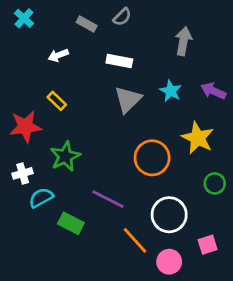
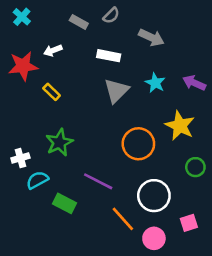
gray arrow: (183, 41) -> (151, 37), moved, turned 105
red star: (25, 126) -> (23, 66), moved

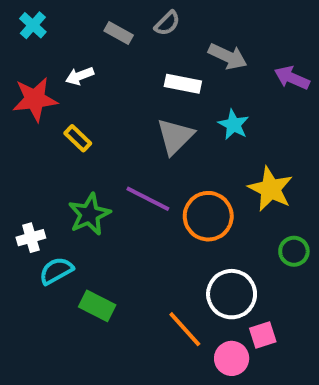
white rectangle: (109, 56) -> (183, 84), moved
purple arrow: (194, 83) -> (292, 78), moved
purple line: (98, 181) -> (148, 199), moved
pink square: (189, 223) -> (263, 335), moved

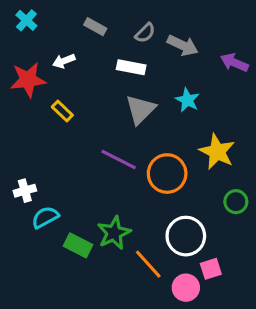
gray semicircle: (167, 23) -> (145, 33), moved
white rectangle: (183, 84) -> (131, 67), moved
green star: (89, 214) -> (114, 233), moved

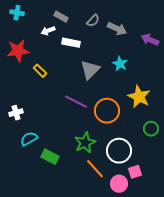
cyan cross: (26, 20) -> (17, 13), turned -32
white arrow: (64, 61) -> (48, 31), moved
white rectangle: (131, 67) -> (71, 43), moved
white cross: (25, 191) -> (16, 113), moved
green star: (114, 233) -> (85, 143), moved

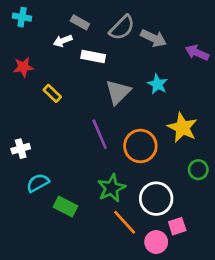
gray semicircle: (93, 21) -> (122, 28), size x1.5
red star: (18, 51) -> (23, 67), size x0.7
purple line: (76, 102) -> (100, 134), turned 40

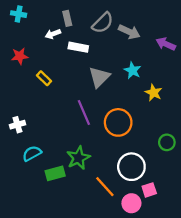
gray rectangle: (80, 22) -> (67, 18), turned 48
yellow star: (182, 128) -> (154, 93), moved, size x0.7
green star: (111, 188) -> (78, 158), moved
green rectangle: (65, 206) -> (55, 173), turned -42

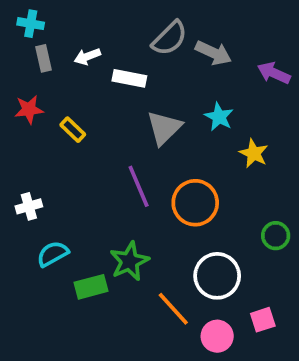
gray rectangle: (67, 18) -> (43, 58), moved
red star: (20, 56) -> (29, 110), moved
pink square: (149, 190) -> (263, 320), moved

